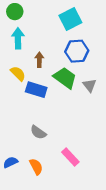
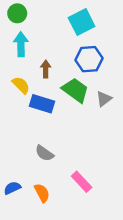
gray triangle: (90, 85) -> (104, 99), turned 32

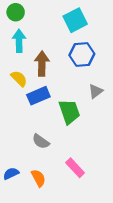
brown arrow: (46, 69) -> (42, 64), size x1.5
green trapezoid: (75, 90) -> (69, 112), moved, turned 35
blue rectangle: (42, 104) -> (38, 96), turned -40

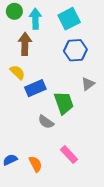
cyan arrow: (19, 41) -> (35, 19), moved
brown arrow: (42, 64) -> (25, 44), moved
gray semicircle: (41, 141) -> (46, 122), moved

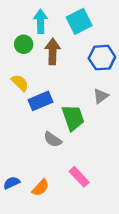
green circle: (14, 11) -> (24, 44), moved
brown arrow: (25, 44) -> (53, 51), moved
blue hexagon: (75, 50) -> (102, 58), moved
orange semicircle: (35, 164) -> (40, 188), turned 70

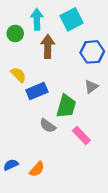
green circle: (24, 44) -> (15, 33), moved
green trapezoid: (73, 118) -> (66, 106), turned 35
pink rectangle: (79, 177) -> (81, 135), moved

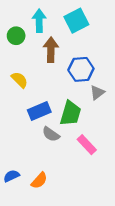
blue hexagon: (92, 52) -> (81, 69), moved
blue rectangle: (37, 91) -> (39, 111), moved

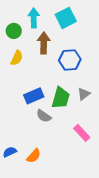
yellow semicircle: (20, 80) -> (17, 58), moved, turned 70
gray triangle: (97, 92) -> (84, 94), moved
pink rectangle: (87, 145) -> (82, 133), moved

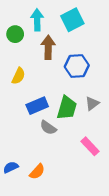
yellow semicircle: (17, 58) -> (18, 76), moved

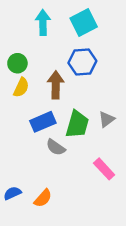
green circle: (15, 34) -> (17, 63), moved
brown arrow: (48, 47) -> (56, 85), moved
blue hexagon: (77, 66) -> (82, 62), moved

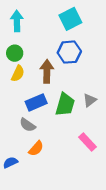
cyan arrow: (43, 22) -> (17, 21), moved
gray semicircle: (56, 147) -> (28, 125), moved
orange semicircle: (43, 198) -> (36, 149), moved

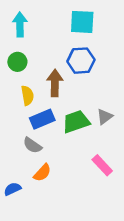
cyan square: (70, 19) -> (82, 22), turned 30
yellow semicircle: (18, 73) -> (27, 95), moved, turned -35
green trapezoid: (65, 105) -> (76, 122), turned -125

